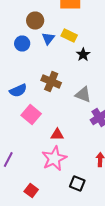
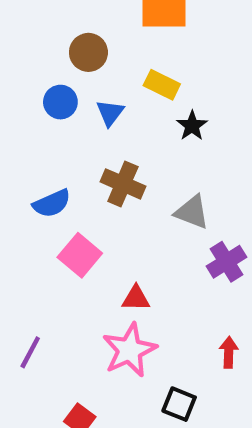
blue triangle: (48, 38) -> (110, 113), moved

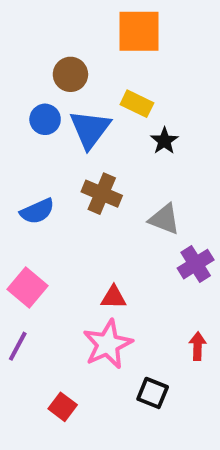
blue triangle: (110, 113) -> (90, 129), size x1.6
pink square: (80, 255) -> (27, 287), moved

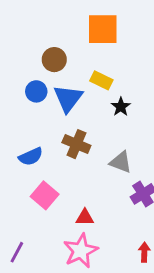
pink square: (27, 287) -> (45, 195), moved

